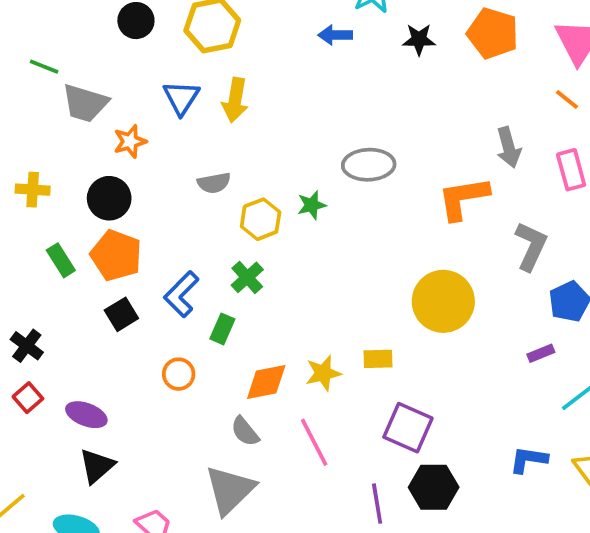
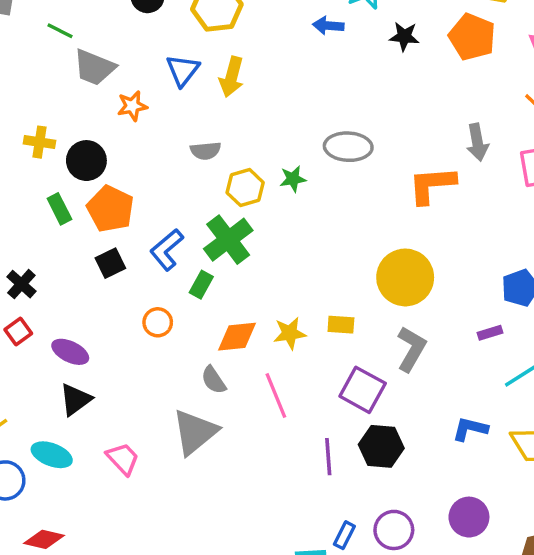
black circle: (109, 198) -> (86, 161), moved
gray L-shape: (531, 246) -> (411, 349), moved
green cross: (247, 277) -> (228, 240), size x1.6

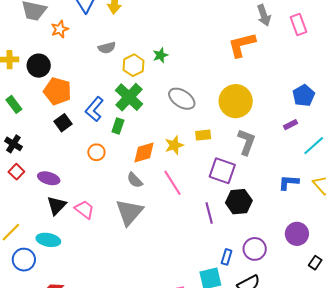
gray ellipse: (348, 147) -> (182, 99), moved, turned 40
green rectangle: (59, 209) -> (14, 104), moved
pink trapezoid: (123, 459) -> (84, 210), moved

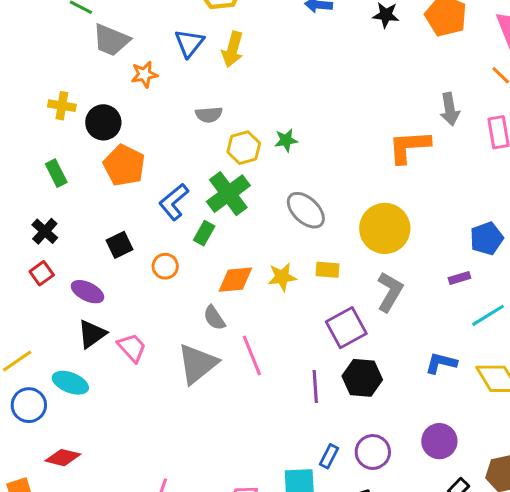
black square: (63, 123) -> (119, 245), moved
purple square: (222, 171) -> (346, 328), turned 32
pink line: (173, 183) -> (252, 355), moved

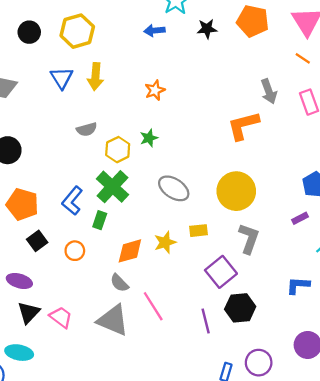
orange star: (144, 74) -> (155, 90), moved
orange pentagon: (124, 165) -> (22, 204), moved
gray triangle: (197, 364) -> (113, 320), turned -48

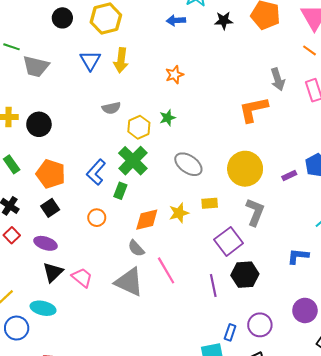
purple rectangle: (300, 218) -> (289, 176), moved
black square: (37, 241) -> (50, 208), moved

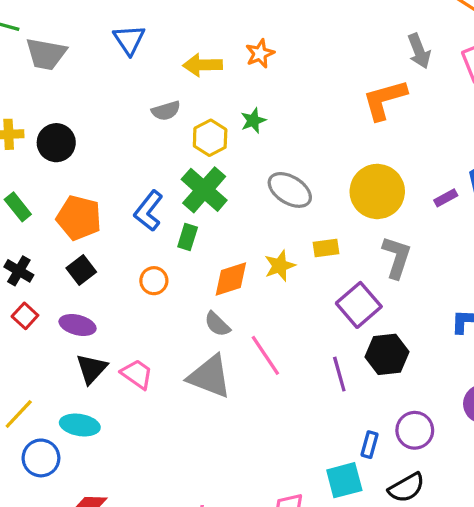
yellow arrow: (121, 60) -> (203, 65), moved, turned 85

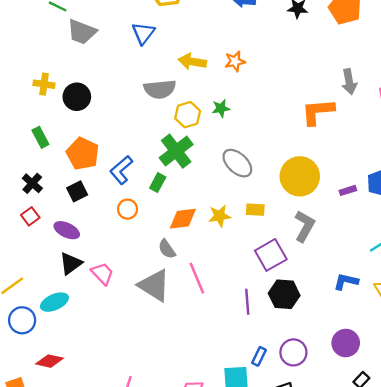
gray semicircle: (166, 111) -> (160, 89), size x1.5
blue L-shape: (149, 211) -> (121, 170), moved
cyan ellipse: (80, 425) -> (54, 302), turned -44

